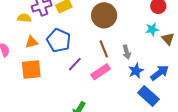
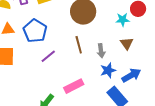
cyan star: (152, 29) -> (123, 20), moved
brown triangle: (168, 39) -> (127, 43), moved
pink rectangle: (101, 72) -> (74, 86), moved

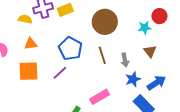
blue pentagon: (35, 31) -> (70, 49), moved
purple line: (48, 56) -> (60, 73), moved

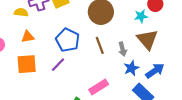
brown triangle: (150, 51) -> (147, 39), size x1.6

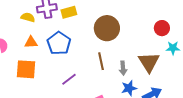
cyan star: (141, 16) -> (173, 48), moved
blue pentagon: (68, 40) -> (59, 43), moved
purple line: (58, 65) -> (69, 79), moved

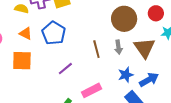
brown circle: (107, 28) -> (124, 19), moved
orange triangle: (31, 42) -> (26, 33), turned 32
gray arrow: (123, 68) -> (118, 47), moved

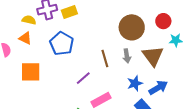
orange triangle: (26, 33) -> (25, 38), moved
purple line: (65, 69) -> (83, 78), moved

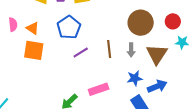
orange triangle: (25, 38) -> (33, 28), moved
purple line: (83, 78) -> (81, 53), moved

